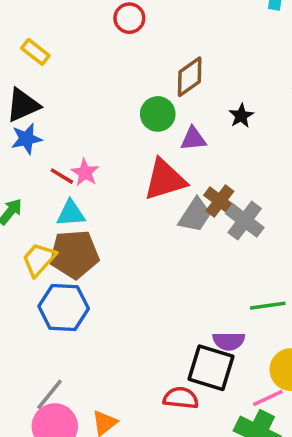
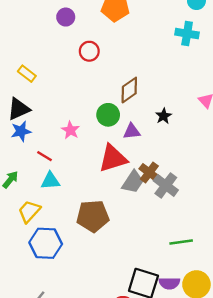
pink star: (85, 173) -> (70, 130), moved
brown pentagon: (74, 254) -> (93, 216), moved
purple semicircle: (229, 341) -> (169, 283), moved

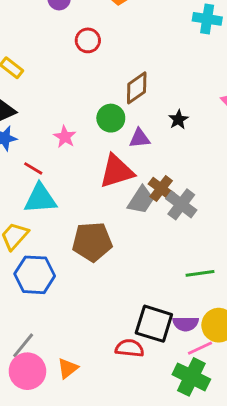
cyan triangle: (50, 181) -> (40, 199), size x1.4

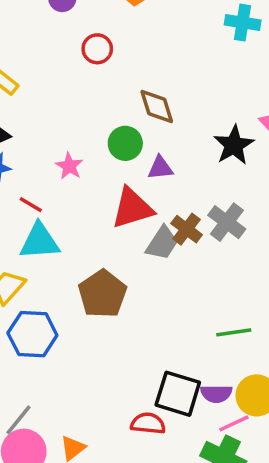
brown diamond: (137, 88) -> (157, 107), turned -72
black star: (178, 120) -> (234, 145), moved, size x1.6
gray cross: (181, 204) -> (227, 222), moved
brown pentagon: (92, 242) -> (102, 294), turned -30

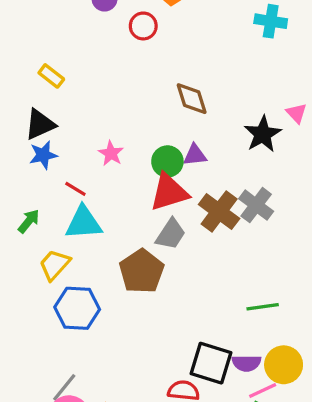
red circle: (97, 49) -> (143, 26), moved
green circle: (125, 143) -> (167, 161), moved
brown cross: (187, 229) -> (219, 212), size x1.4
gray trapezoid: (162, 243) -> (171, 234), moved

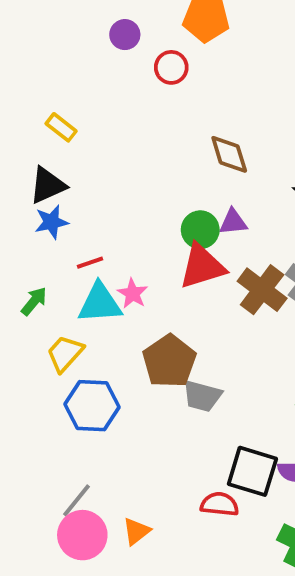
pink star: (111, 153) -> (133, 294), moved
red line: (75, 189) -> (90, 263), turned -50
gray trapezoid: (171, 234) -> (202, 396), moved, turned 72

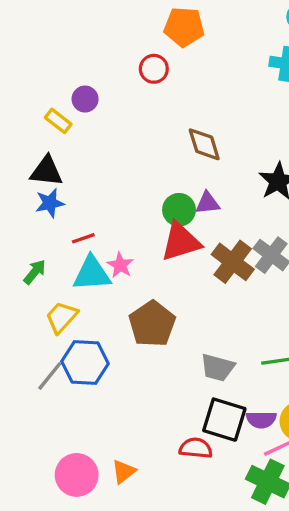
purple circle: (125, 35) -> (85, 99), moved
black triangle: (48, 185) -> (46, 171), turned 30
gray trapezoid: (202, 396) -> (218, 368), moved
gray line: (77, 500) -> (50, 376), moved

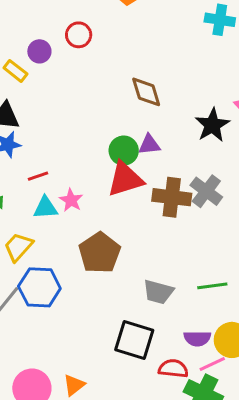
red circle: (154, 69) -> (79, 35), moved
brown cross: (233, 262) -> (172, 197), turned -30
cyan triangle: (92, 274) -> (45, 208), size x0.7
black square: (224, 420) -> (134, 340), moved
red semicircle: (196, 448) -> (173, 369), moved

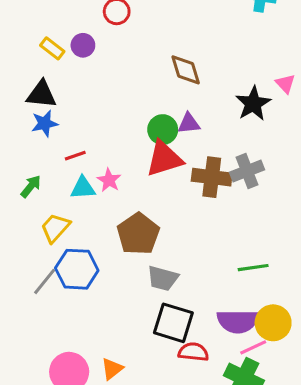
purple circle: (39, 51) -> (83, 45), moved
gray cross: (206, 191) -> (247, 171), turned 32
gray trapezoid: (158, 292) -> (163, 278), moved
purple semicircle: (197, 338) -> (238, 321), size x1.5
red semicircle: (173, 369) -> (193, 352), moved

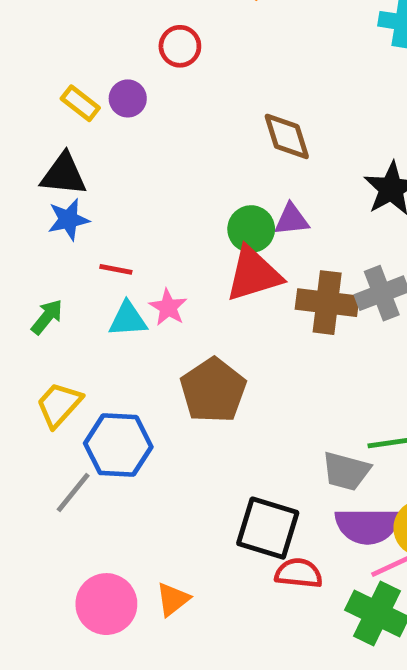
red line: (75, 156) -> (116, 269), turned 30
yellow trapezoid: (55, 228) -> (59, 405), moved
gray trapezoid: (163, 278) -> (346, 471), moved
gray line: (45, 281) -> (73, 492), moved

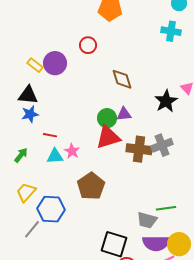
red circle: (180, 46) -> (88, 45), moved
purple circle: (128, 98) -> (55, 63), size x1.5

